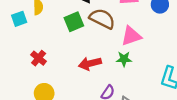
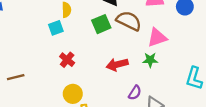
cyan square: (19, 19) -> (56, 28), moved

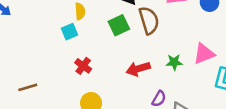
brown semicircle: (129, 21) -> (149, 20), turned 50
pink triangle: (157, 38) -> (204, 54), moved

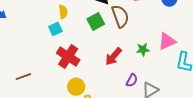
red cross: (83, 66) -> (68, 56), size x1.6
red arrow: (138, 69) -> (114, 56), turned -30

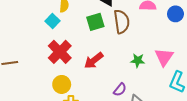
cyan square: (55, 29) -> (52, 21), turned -32
pink triangle: (167, 41) -> (164, 57), turned -42
red arrow: (114, 56) -> (94, 61), moved

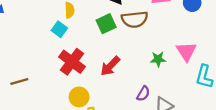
brown semicircle: (122, 22) -> (135, 19), turned 100

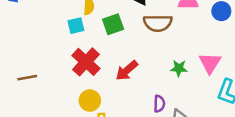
green square: (106, 24) -> (113, 24), moved
cyan square: (59, 29) -> (76, 26), turned 35
purple semicircle: (143, 94) -> (159, 104), turned -35

